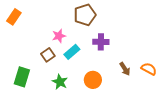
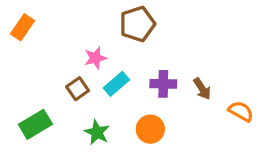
purple cross: (101, 42) -> (163, 84), moved
brown arrow: (125, 69) -> (202, 89), moved
green rectangle: (22, 77) -> (35, 124), turned 42

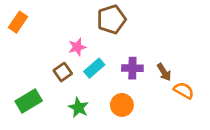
orange semicircle: (241, 111) -> (184, 90), moved

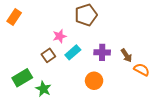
green star: (79, 108) -> (43, 89), moved

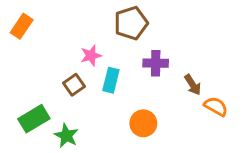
cyan rectangle: (73, 52) -> (111, 80), turned -35
purple cross: (102, 52) -> (156, 63), moved

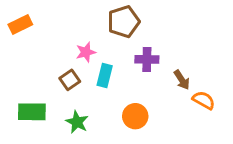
orange rectangle: (22, 26) -> (20, 25), turned 30
green rectangle: (34, 119) -> (32, 112), turned 32
green star: (66, 136) -> (77, 122), moved

